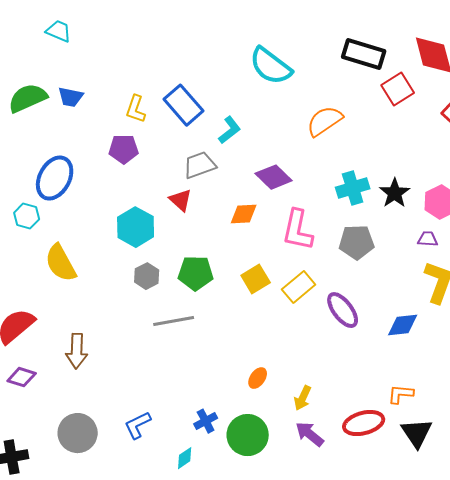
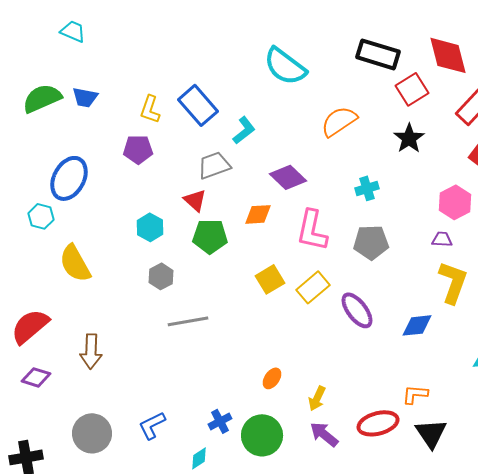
cyan cross: (353, 188) -> (367, 188), size x0.7
black star: (395, 193) -> (409, 138), moved
cyan hexagon: (136, 227) -> (150, 227), size x0.7
green pentagon: (196, 273) -> (210, 236), moved

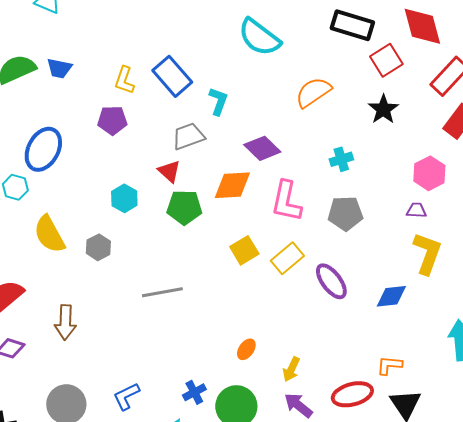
cyan L-shape: (244, 130) -> (218, 101), turned -32
orange diamond: (258, 214) -> (232, 185), size x1.4
gray hexagon: (161, 276) -> (98, 247), moved

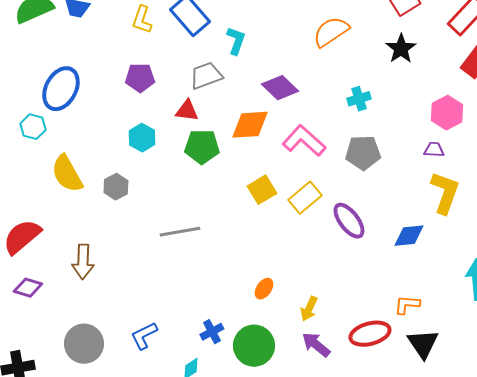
purple pentagon: (112, 120) -> (140, 78), moved
red triangle: (169, 171) -> (187, 111), turned -35
pink L-shape: (286, 201) -> (304, 141), turned 120

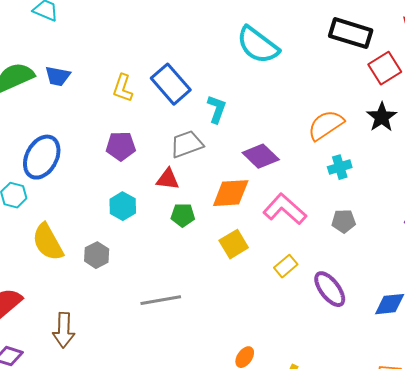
orange semicircle: (331, 32) -> (326, 125), moved
green pentagon: (202, 147) -> (183, 215), size x0.7
gray pentagon: (363, 153) -> (344, 221), size x0.7
yellow square: (262, 190) -> (234, 244), moved
yellow rectangle: (305, 198) -> (286, 266), size x0.7

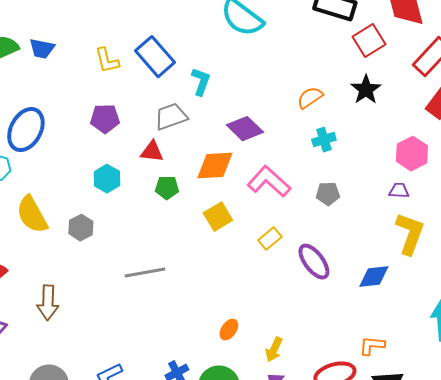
yellow L-shape: (123, 88) -> (107, 61), turned -32
orange semicircle: (326, 125) -> (310, 98), size x0.7

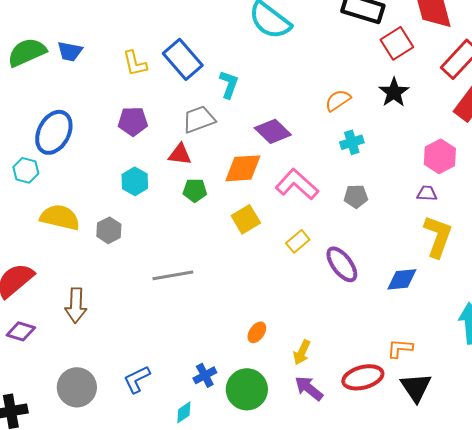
yellow semicircle: (32, 215) -> (60, 217), turned 132

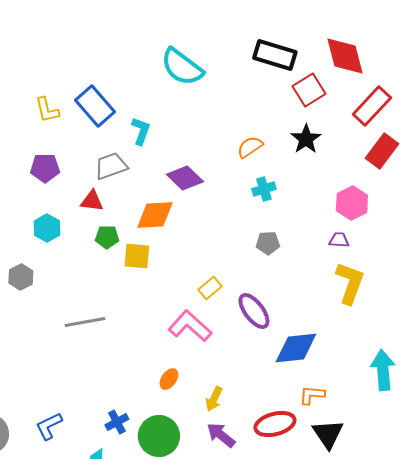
pink L-shape: (297, 184) -> (190, 326), moved
yellow square: (246, 219) -> (137, 256), moved, turned 36
blue diamond: (402, 279) -> (296, 348), moved, size x1.4

